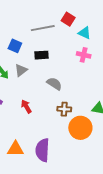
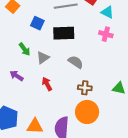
black rectangle: (42, 55) -> (64, 33), size x1.5
gray triangle: (21, 70) -> (43, 58), moved
orange circle: (80, 128) -> (87, 112), moved

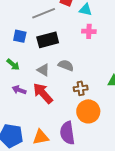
gray triangle: (43, 58) -> (43, 70), moved, turned -40
purple arrow: (16, 76) -> (19, 90), moved
red arrow: (47, 84) -> (43, 93), size x1.6

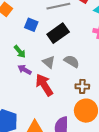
black rectangle: (48, 40) -> (58, 33), turned -30
purple arrow: (19, 90) -> (25, 70), moved

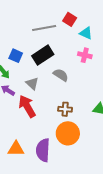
blue square: (31, 25) -> (16, 56), moved
gray semicircle: (72, 61) -> (61, 75), moved

